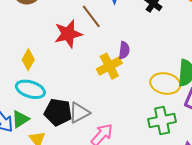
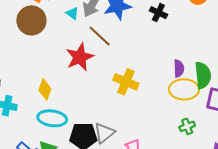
purple semicircle: (124, 50) -> (179, 68), moved
yellow cross: (109, 66) -> (126, 82), turned -30
green cross: (162, 120) -> (187, 126), size x0.6

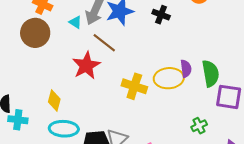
yellow ellipse: (184, 89) -> (169, 78), moved

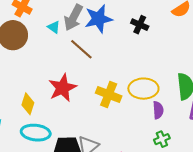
red star: (86, 65) -> (62, 88), moved
purple semicircle: (186, 69) -> (158, 110), moved
green cross: (199, 126) -> (162, 139), moved

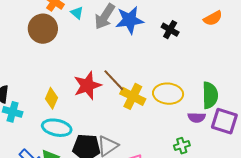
cyan triangle: (54, 27) -> (77, 13), moved
brown line: (81, 49) -> (114, 80), moved
purple semicircle: (158, 110) -> (197, 117), moved, turned 90

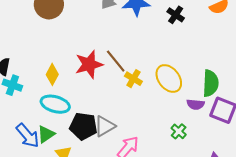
yellow ellipse: (168, 94) -> (169, 79), turned 44
yellow cross: (133, 96) -> (133, 79), size x0.7
green cross: (182, 146) -> (179, 131), turned -35

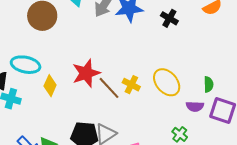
brown line: (116, 61) -> (109, 88), moved
green semicircle: (211, 83) -> (209, 84), size x0.6
cyan ellipse: (55, 104) -> (26, 65), moved

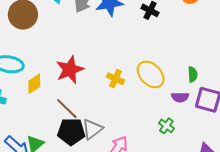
yellow diamond: (50, 86) -> (34, 84), turned 35
brown line: (109, 88) -> (67, 109), moved

